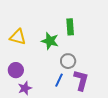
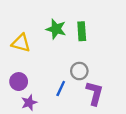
green star: (50, 41) -> (56, 29), moved
blue line: (59, 80) -> (61, 89), moved

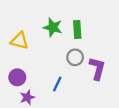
gray circle: (79, 71) -> (75, 57), moved
purple L-shape: (95, 93) -> (97, 68), moved

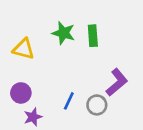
gray circle: (75, 57) -> (97, 105), moved
purple L-shape: (97, 68) -> (117, 82), turned 35

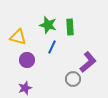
purple circle: (21, 93) -> (27, 60), moved
blue line: (69, 101) -> (52, 47), moved

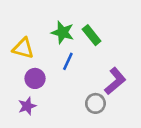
green rectangle: (70, 27) -> (92, 35), turned -35
purple star: (25, 88) -> (27, 106), moved

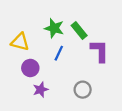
purple L-shape: (115, 81) -> (100, 51), moved, turned -50
purple star: (27, 106) -> (41, 90), moved

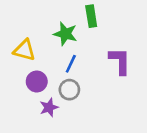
green rectangle: (79, 30) -> (91, 16), moved, turned 30
gray circle: (83, 90) -> (69, 90), moved

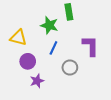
gray circle: (69, 90) -> (70, 67), moved

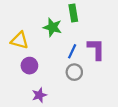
blue line: (53, 48) -> (72, 51), moved
purple star: (37, 81) -> (39, 95), moved

